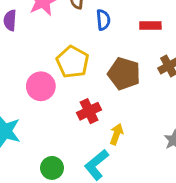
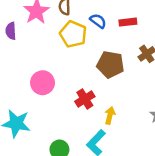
blue semicircle: (103, 20) -> (98, 21), moved, turned -42
yellow pentagon: (73, 62) -> (73, 34), moved

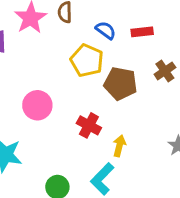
yellow pentagon: (73, 34) -> (87, 60), moved
red cross: (85, 99) -> (89, 125), turned -30

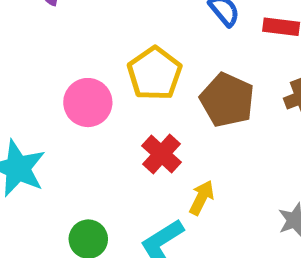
yellow pentagon: (87, 60) -> (155, 73), moved

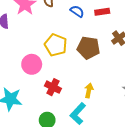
red cross: (161, 154) -> (53, 87), moved

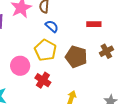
blue semicircle: (77, 11) -> (52, 26), moved
red cross: (53, 87) -> (43, 80), moved

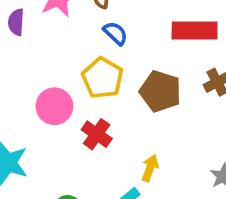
red rectangle: (94, 24) -> (195, 30), size x1.6

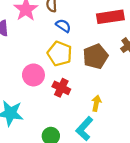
brown pentagon: (160, 91) -> (95, 56), turned -30

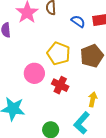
blue semicircle: (63, 26) -> (78, 21), moved

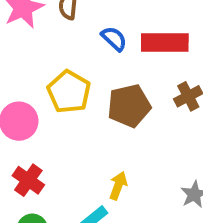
red cross: (60, 85) -> (28, 180), moved

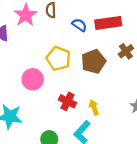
red cross: (28, 180) -> (68, 101), moved
yellow arrow: (118, 186) -> (94, 107), turned -32

